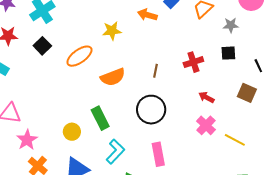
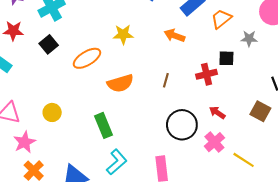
orange arrow: (147, 15) -> (174, 36), moved
black square: (228, 53) -> (226, 58), moved
black circle: (151, 110) -> (182, 125), moved
yellow circle: (72, 132) -> (52, 112), moved

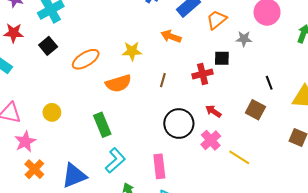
yellow star: (123, 34) -> (132, 51), moved

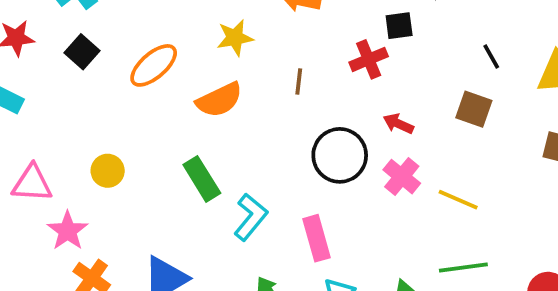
cyan L-shape: (115, 160) -> (251, 217), moved

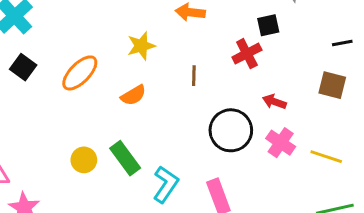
black line: (491, 56) -> (342, 43), turned -66
orange semicircle: (219, 100) -> (133, 95), size x0.7
yellow circle: (108, 171) -> (84, 160), moved

